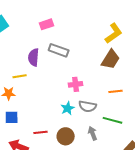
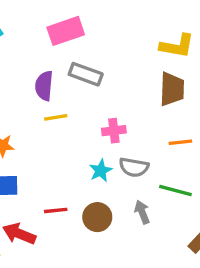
pink rectangle: (47, 24) -> (66, 31), size x1.5
yellow L-shape: (114, 33) -> (177, 46), turned 45
brown trapezoid: (111, 59) -> (172, 89), turned -30
yellow line: (20, 76) -> (56, 117), moved

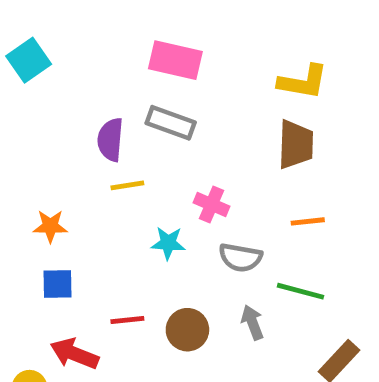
pink rectangle: (66, 31) -> (175, 60), moved, turned 32
pink cross: (114, 131) -> (211, 205), turned 30
cyan star: (101, 171) -> (168, 243), moved, turned 30

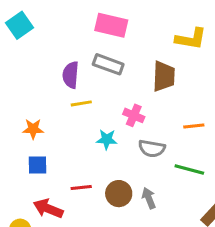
brown trapezoid: (296, 144) -> (164, 76), moved
gray arrow: (252, 322) -> (149, 198), moved

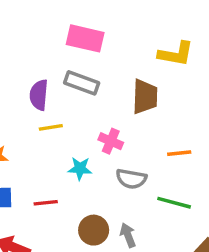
red line: (81, 188) -> (46, 203), moved

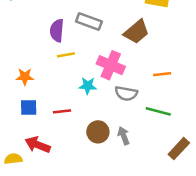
brown trapezoid: (145, 97) -> (136, 32), turned 48
pink cross: (111, 141) -> (111, 65), size x1.5

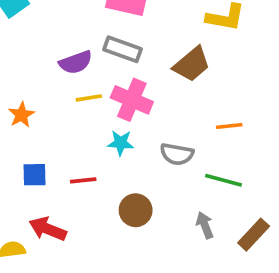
purple semicircle: (57, 30) -> (76, 62), turned -115
pink cross: (111, 65) -> (132, 100), moved
orange star: (25, 77) -> (21, 115), moved, turned -30
gray arrow: (124, 136) -> (205, 225), moved

